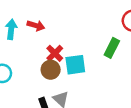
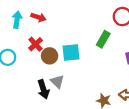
red cross: (55, 53) -> (35, 44), moved

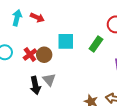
red cross: (35, 44) -> (30, 54), moved
cyan square: (71, 52) -> (66, 41), moved

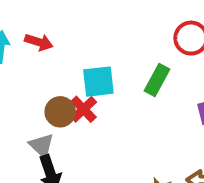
red cross: (30, 54) -> (84, 109), moved
gray triangle: (49, 80) -> (42, 146), moved

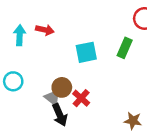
red cross: (84, 109) -> (81, 98), moved
brown circle: (60, 112) -> (62, 87), moved

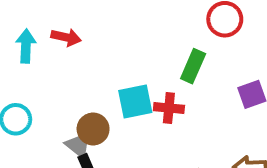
cyan square: (86, 52) -> (135, 102), moved
red cross: (81, 98) -> (169, 108), moved, turned -36

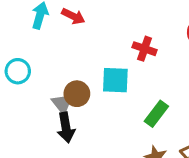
green rectangle: (193, 66) -> (156, 114), moved
red cross: (169, 108) -> (144, 49), moved

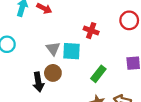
brown circle: (77, 94) -> (53, 73), moved
gray triangle: (62, 104) -> (53, 49), moved

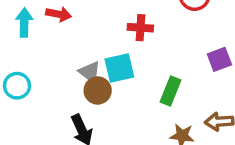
brown circle: (53, 73) -> (98, 90), moved

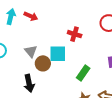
gray triangle: (90, 72) -> (31, 51), moved

